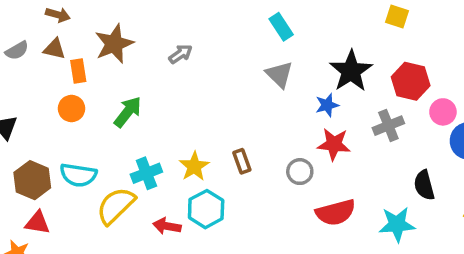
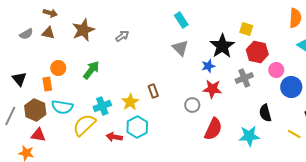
yellow square: (397, 16) -> (246, 29), moved
orange rectangle: (78, 71) -> (47, 84), moved
brown rectangle: (242, 161) -> (153, 91), moved
red semicircle: (336, 212) -> (213, 129), turned -50

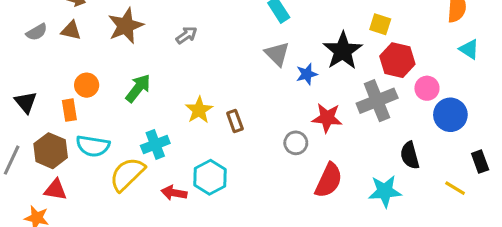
blue star: (208, 66) -> (307, 74), moved
gray cross: (244, 78) -> (377, 101), size x1.4
yellow star: (130, 102) -> (199, 110), moved

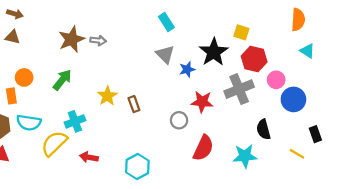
brown star: (126, 26) -> (72, 39), moved
gray arrow: (187, 35) -> (98, 40), turned 42
cyan hexagon: (210, 177) -> (137, 166), moved

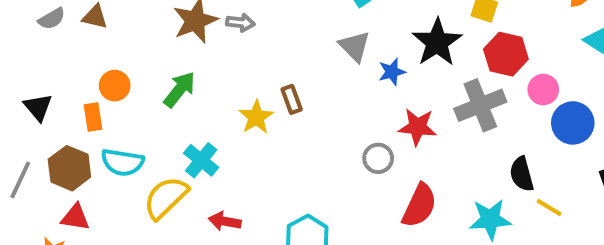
brown rectangle: (134, 104) -> (292, 99), moved
cyan cross: (75, 121) -> (201, 160), turned -30
yellow line: (297, 154) -> (549, 208), moved

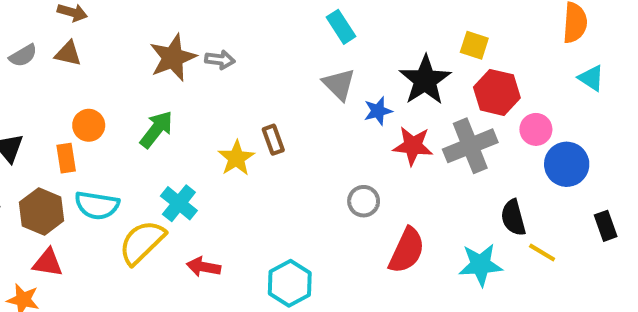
red star: (417, 127) -> (413, 146), moved

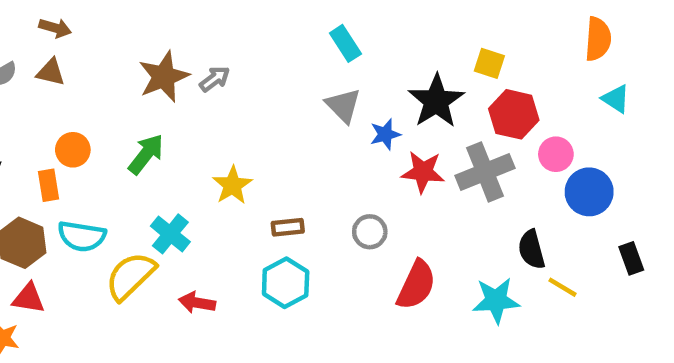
gray arrow: (220, 60) -> (215, 79), turned -44
brown rectangle: (273, 140) -> (288, 227), moved, turned -76
cyan hexagon: (290, 283) -> (286, 283), moved

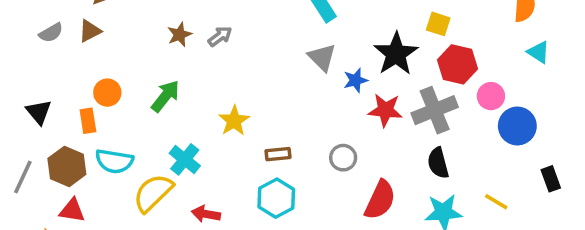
brown triangle: (51, 72) -> (90, 31), turned -40
brown star: (164, 77) -> (179, 34), size x0.6
black semicircle: (532, 249) -> (438, 163), moved

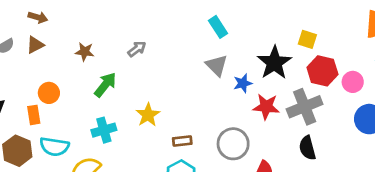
brown star: (179, 34) -> (85, 52), moved, turned 30
green arrow: (165, 96) -> (105, 85), moved
pink circle: (491, 96) -> (353, 82), moved
gray circle: (343, 158) -> (233, 144), size x1.5
cyan cross: (185, 159) -> (104, 130), moved, turned 35

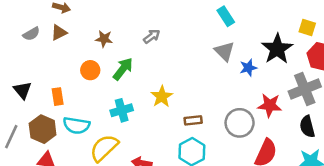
orange circle: (49, 93) -> (90, 70), moved
red star: (266, 107) -> (270, 105), moved

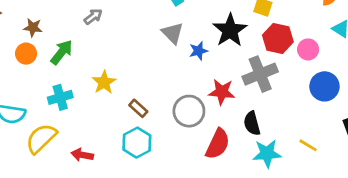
brown star: (104, 39) -> (33, 28), moved
brown rectangle: (193, 120) -> (138, 108), turned 48
black semicircle: (307, 127) -> (252, 123), moved

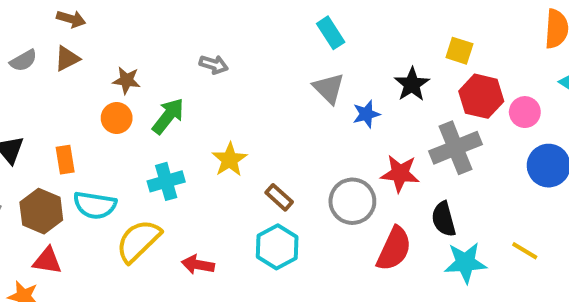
gray arrow: (93, 17) -> (214, 65), turned 54
black star: (230, 30) -> (412, 84), size x0.7

